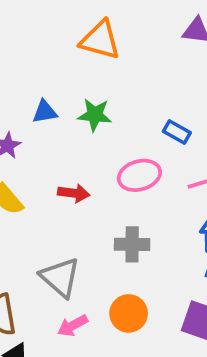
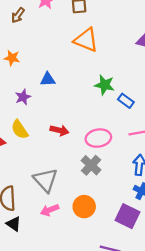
green star: (95, 115) -> (105, 85), moved
pink ellipse: (139, 175) -> (98, 138), moved
gray cross: (132, 244) -> (91, 165), turned 36

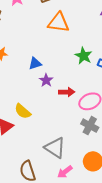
green star: (105, 85) -> (84, 56), turned 30
purple star: (23, 97) -> (46, 80), moved
red arrow: (59, 130) -> (67, 92), moved

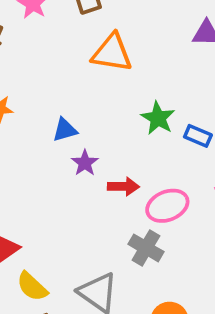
yellow semicircle: (23, 111) -> (32, 287), moved
gray cross: (90, 126) -> (146, 248), moved

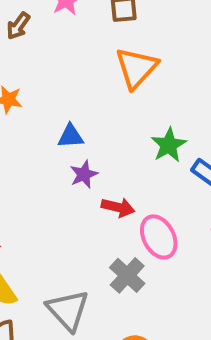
orange triangle: (112, 53) -> (136, 68), turned 51
pink ellipse: (167, 206) -> (159, 237), turned 72

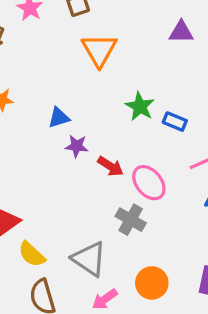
purple star: (84, 174) -> (77, 146), turned -30
red arrow: (118, 207) -> (110, 166), turned 32

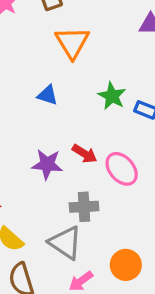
blue triangle: (59, 118) -> (48, 95), moved, turned 35
purple star: (77, 146) -> (47, 164), moved, size x1.4
gray cross: (131, 220) -> (84, 207), moved, turned -32

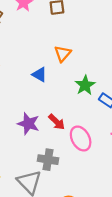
orange triangle: (72, 42) -> (63, 54), moved, size x0.7

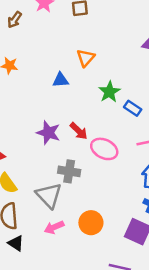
blue triangle: (39, 75) -> (61, 80), turned -35
pink ellipse: (81, 138) -> (104, 149), turned -35

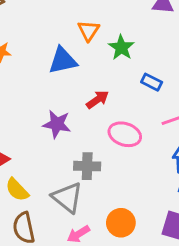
blue triangle: (61, 80) -> (63, 61), size x1.5
green star: (109, 92) -> (121, 47), moved
red arrow: (79, 131) -> (97, 100), moved, turned -72

